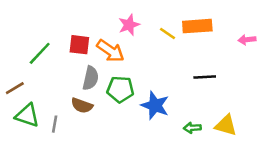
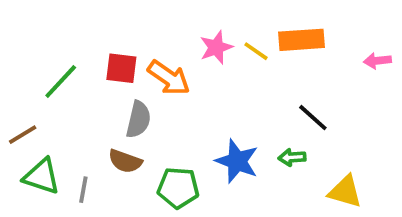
pink star: (129, 25) -> (216, 47), moved
black line: (205, 77) -> (313, 118), turned 45
green pentagon: (120, 89) -> (178, 188), moved
green arrow: (192, 128) -> (292, 157), moved

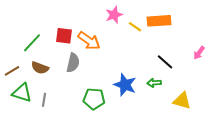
pink star: (216, 47) -> (114, 15), moved
pink arrow: (377, 61) -> (199, 53), moved, turned -48
brown semicircle: (125, 161) -> (40, 68), moved

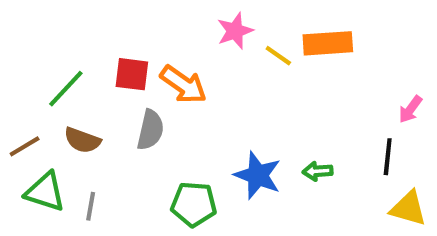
black line: (165, 62) -> (388, 157), moved, turned 54
yellow triangle: (182, 101) -> (408, 208), moved

